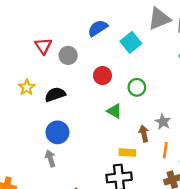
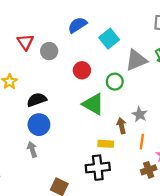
gray triangle: (159, 19) -> (136, 60), moved
black semicircle: (55, 94) -> (37, 100), moved
green triangle: (114, 111) -> (93, 104), size x1.5

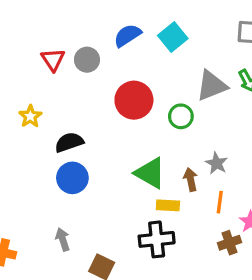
cyan square: (109, 39) -> (173, 37), moved
gray circle: (49, 51) -> (87, 60), moved
red circle: (82, 70) -> (134, 100), size x1.5
green triangle: (93, 104) -> (150, 173), moved
gray arrow: (32, 149) -> (63, 239), moved

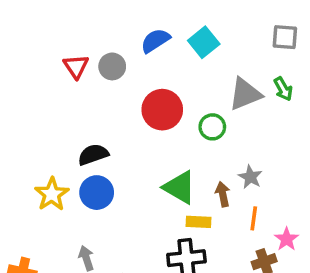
yellow star: (30, 116) -> (52, 194), moved, size x1.4

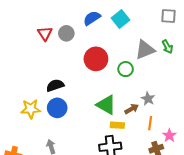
yellow star: (52, 194) -> (31, 109), turned 30
brown arrow: (223, 194) -> (132, 109), turned 72

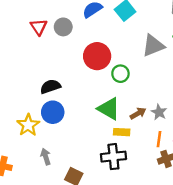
green circle: (126, 69) -> (120, 74), moved
gray star: (148, 99) -> (159, 112), moved
yellow star: (31, 109) -> (28, 125), moved, turned -30
orange line: (150, 123) -> (159, 139), moved

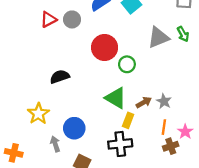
red triangle: (39, 27) -> (48, 19), turned 36
blue circle: (53, 112) -> (74, 128), moved
yellow rectangle: (122, 132) -> (128, 120), turned -72

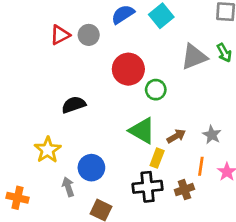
gray star: (164, 101) -> (212, 135), moved
brown cross: (171, 146) -> (184, 190), moved

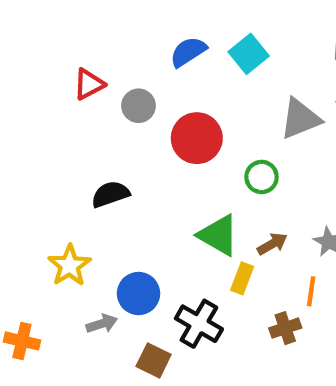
gray circle: (89, 35) -> (139, 106), moved
green circle: (156, 90) -> (262, 177), moved
gray arrow: (68, 187) -> (102, 324), turned 90
black cross: (148, 187) -> (199, 324), moved, turned 36

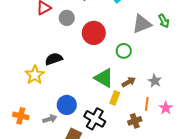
yellow star: (69, 265) -> (35, 75), moved
orange cross: (22, 341) -> (21, 116), moved

